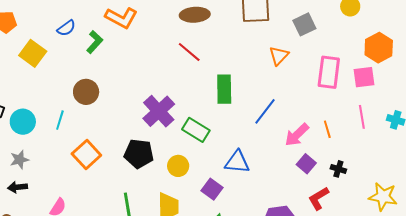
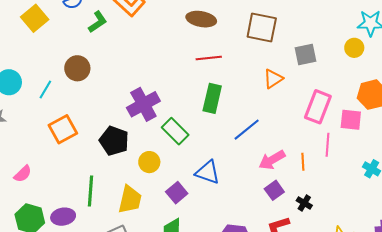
red line: (189, 52) -> (209, 58), moved, turned -60
pink line: (362, 117) -> (328, 145), moved

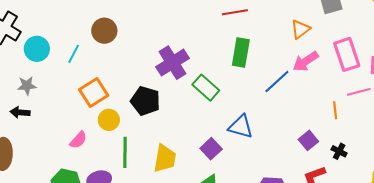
pink rectangle: (318, 107) -> (347, 54), turned -36
pink line: (328, 145) -> (359, 92), turned 75
pink arrow: (272, 160) -> (306, 61), moved
yellow circle: (149, 162) -> (109, 120), moved
pink semicircle: (23, 174) -> (78, 140), moved

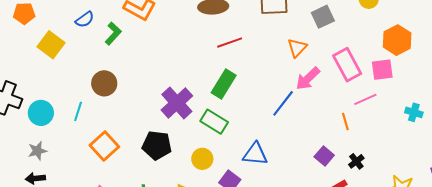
green rectangle: (241, 53) -> (224, 84), moved, turned 32
yellow circle: (109, 120) -> (202, 159), moved
black cross: (339, 151) -> (356, 161), turned 35

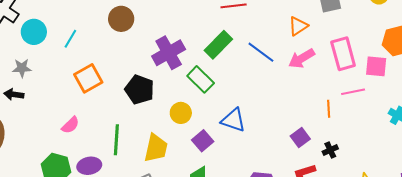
brown circle: (104, 83) -> (121, 19), moved
blue line: (283, 103) -> (261, 52), moved, turned 76

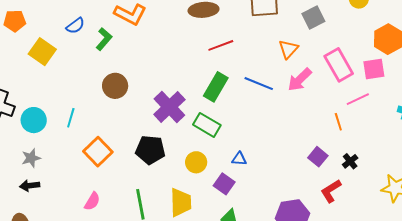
blue triangle: (233, 120) -> (239, 159), moved, size x0.6

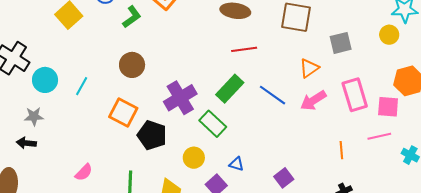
pink line: (358, 99) -> (379, 136), moved
orange square: (98, 152) -> (123, 113), moved, turned -32
purple square: (318, 157) -> (284, 178), moved

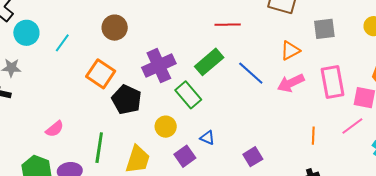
pink line: (379, 136) -> (352, 126), turned -30

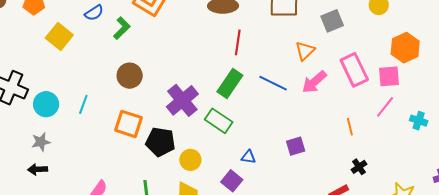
red line: (228, 25) -> (238, 42), turned -65
yellow circle: (166, 127) -> (190, 160), moved
purple square: (253, 157) -> (296, 146), moved, turned 30

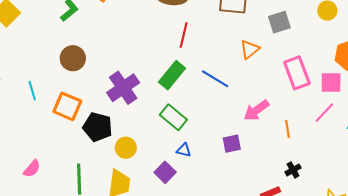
pink arrow: (314, 82) -> (256, 110), moved
cyan line: (83, 104) -> (32, 91), moved, turned -42
green rectangle: (219, 121) -> (173, 117), moved

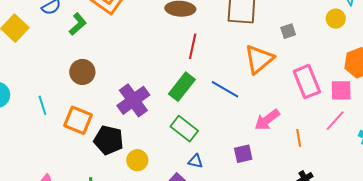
gray square: (279, 22) -> (288, 31), size x0.7
orange triangle: (250, 49) -> (259, 59), size x1.5

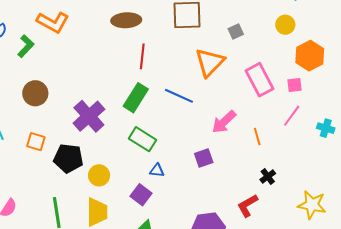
yellow circle: (336, 19) -> (285, 25), moved
pink square: (341, 90) -> (295, 85), size x0.7
orange square: (78, 120) -> (36, 142), size x0.7

